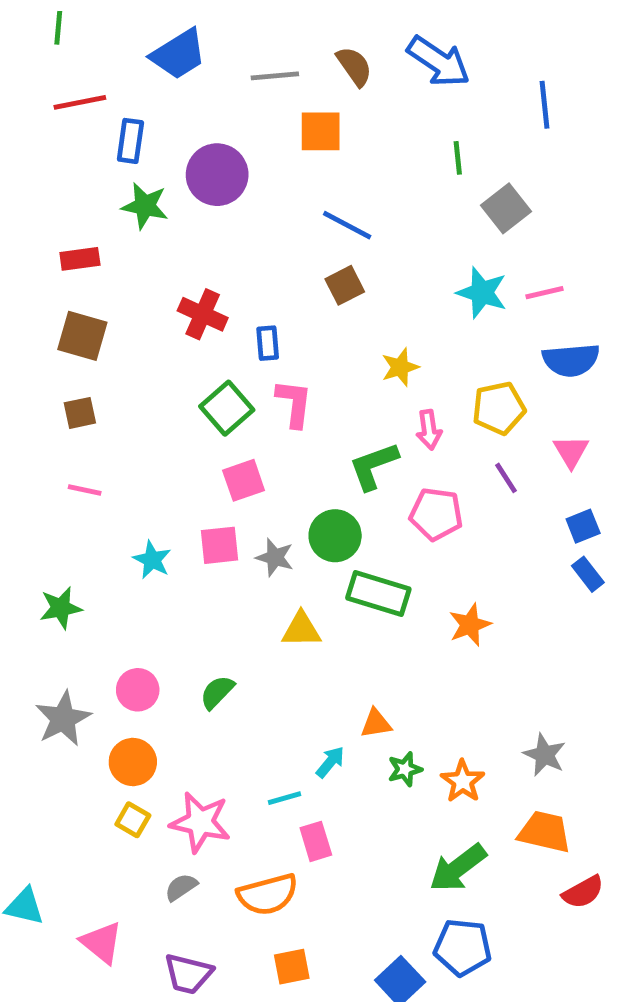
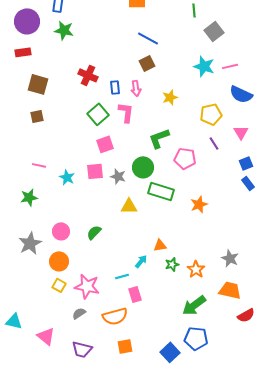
purple circle: (217, 175) -> (27, 21), moved
red rectangle: (80, 259) -> (23, 52), moved
blue semicircle: (571, 360) -> (241, 94), turned 30
pink arrow: (429, 430) -> (136, 88), moved
pink line: (85, 490) -> (39, 165), moved

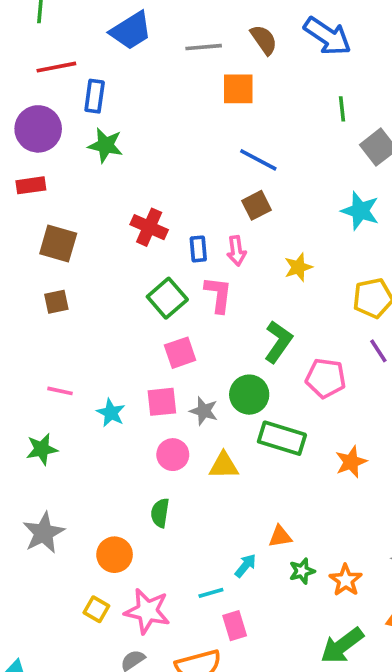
green L-shape: (159, 138) -> (278, 342), turned 145
pink circle: (61, 231) -> (173, 455), moved
green semicircle: (94, 232) -> (160, 513), turned -35
orange circle: (59, 261) -> (115, 555), moved

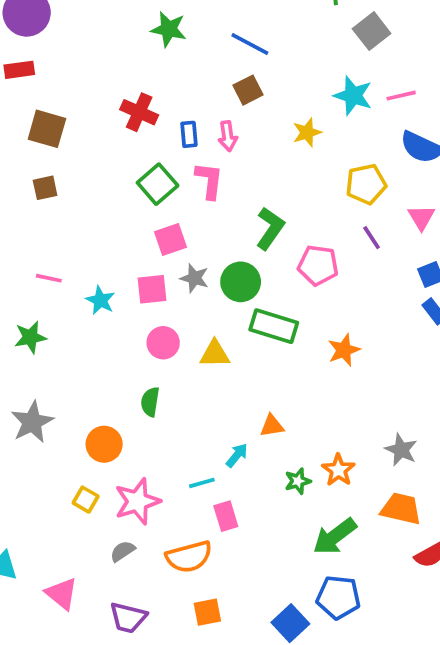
green star: (105, 145) -> (169, 29), moved
yellow star: (298, 267) -> (307, 132), moved
gray star: (204, 411) -> (194, 278), moved
green star: (302, 571) -> (298, 481), moved
pink star: (147, 611) -> (137, 501), turned -30

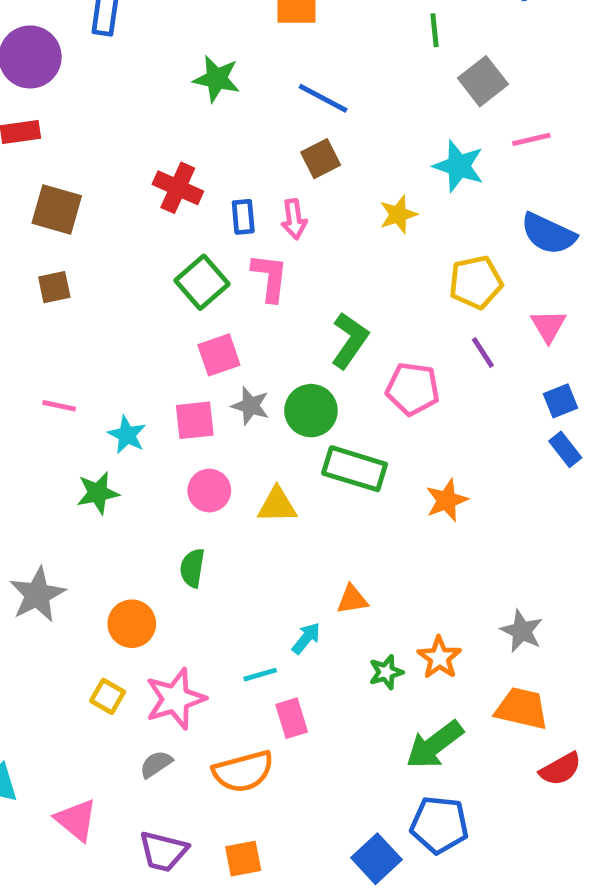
pink line: (401, 96) -> (531, 139), moved
green star: (30, 337) -> (98, 493), moved
orange square: (207, 612) -> (243, 859), moved

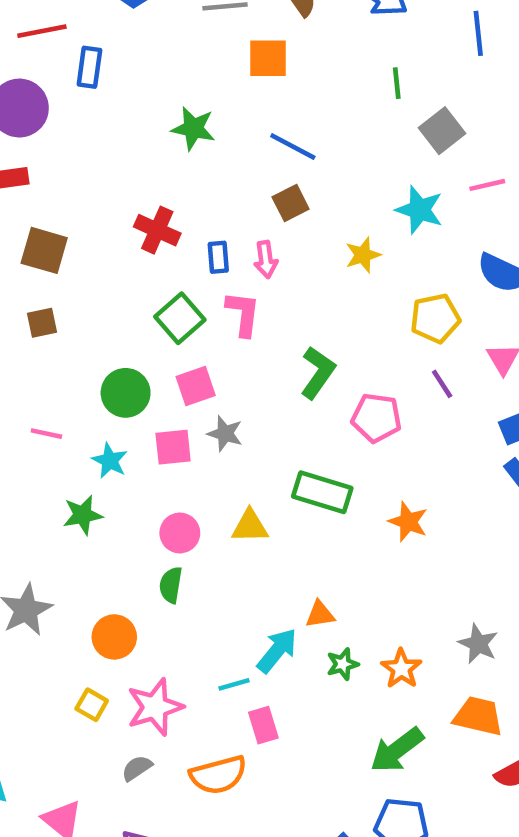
green circle: (311, 411) -> (126, 393), moved
pink circle: (209, 491) -> (180, 533), moved
orange star: (447, 500) -> (408, 522), turned -30
cyan arrow: (306, 638) -> (277, 651), size x1.5
green star: (386, 672) -> (343, 664), moved

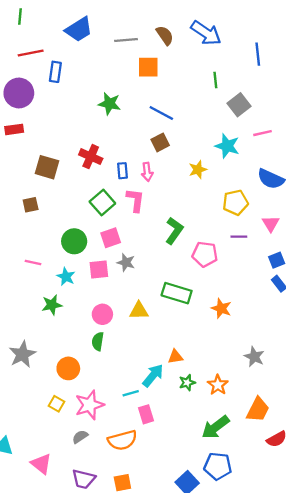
brown square: (44, 250) -> (47, 167), moved
purple line: (442, 384) -> (239, 237), turned -56
gray star: (478, 644) -> (254, 357), moved
orange trapezoid: (478, 716) -> (258, 410), turned 104

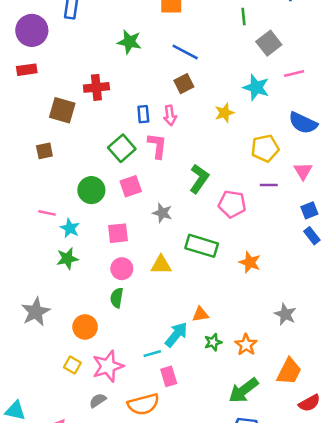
red cross: (91, 157) -> (96, 87), moved, turned -30
gray star: (126, 262) -> (162, 213), moved
pink square: (99, 270) -> (118, 233), moved
cyan star: (66, 277) -> (70, 228), moved

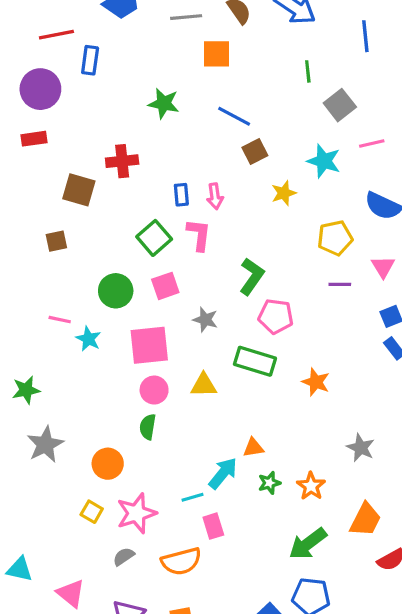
brown square: (184, 84) -> (255, 151), moved
pink pentagon: (232, 204) -> (276, 316), moved
pink square: (118, 233) -> (149, 345), size x1.5
green star: (67, 259) -> (26, 390), moved

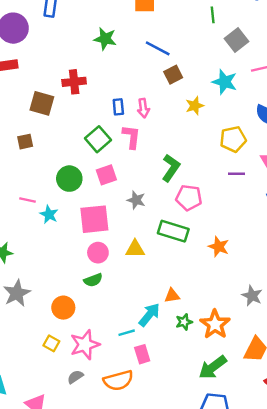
green semicircle: (148, 427) -> (93, 280), turned -120
orange star: (311, 486) -> (215, 324), size x1.4

